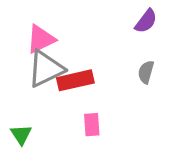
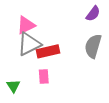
gray semicircle: (146, 72) -> (93, 46), size x1.6
pink rectangle: (92, 125) -> (44, 77), moved

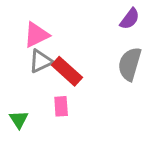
gray triangle: (29, 44) -> (41, 61), size x0.7
red rectangle: (48, 51) -> (67, 71), turned 55

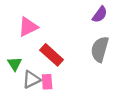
gray triangle: (41, 61) -> (31, 79), moved
green triangle: (19, 119) -> (15, 64), moved

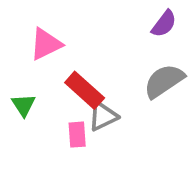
gray semicircle: (100, 49) -> (164, 81), turned 40
gray triangle: (31, 79) -> (103, 116), moved

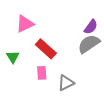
purple semicircle: (164, 24) -> (91, 27), moved
gray triangle: (103, 116) -> (66, 83), moved

